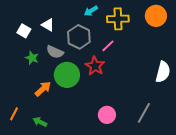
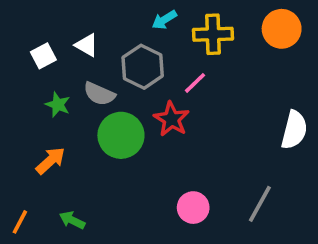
white square: (24, 31) -> (43, 56), turned 32
orange arrow: (43, 89) -> (51, 161), moved
orange line: (14, 114) -> (20, 222), moved

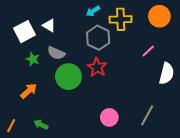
white square: (43, 56) -> (25, 32), size x1.5
gray hexagon: (143, 67) -> (98, 38), moved
pink line: (195, 83) -> (148, 51), moved

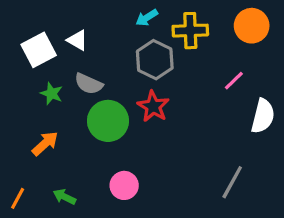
pink circle: (109, 117) -> (124, 185), moved

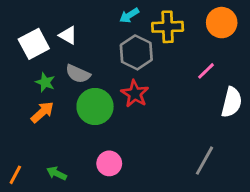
orange arrow: (45, 143) -> (42, 112), moved

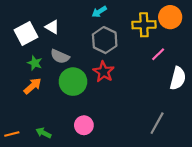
yellow cross: (168, 27) -> (144, 25), moved
orange line: (15, 175) -> (12, 134), turned 48

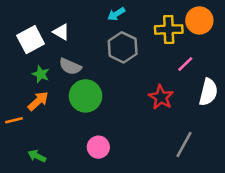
red star: (104, 72) -> (161, 97), moved
green arrow: (43, 133) -> (37, 156), moved
orange line: (12, 134) -> (14, 120), moved

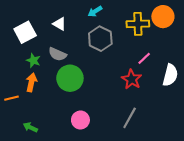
white triangle: (61, 32) -> (60, 24), moved
pink line: (185, 64) -> (144, 58), moved
orange arrow: (38, 101) -> (31, 82), turned -36
gray line: (184, 145) -> (130, 118), moved

